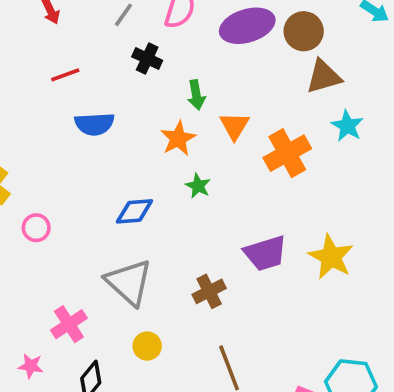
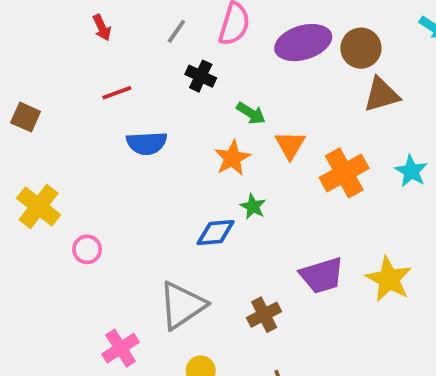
green arrow: (196, 95) -> (251, 113), turned -48
cyan star: (347, 126) -> (411, 171), moved
blue diamond: (134, 211) -> (216, 233), moved
gray triangle: (129, 282) -> (182, 305), turned 44

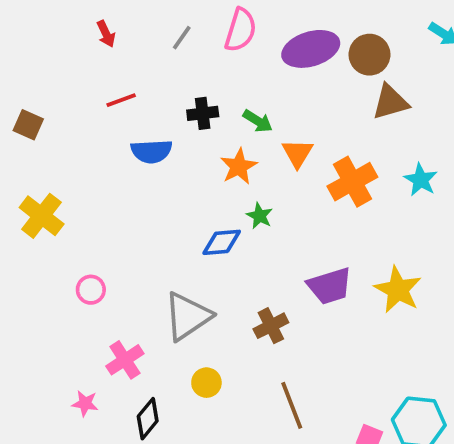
black cross: (201, 76) -> (203, 113), moved, turned -32
pink circle: (87, 249) -> (91, 290), moved

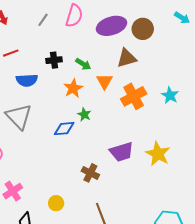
brown triangle: (390, 102) -> (127, 58), moved
gray triangle: (187, 316) -> (19, 117), moved, turned -40
brown cross: (271, 326) -> (90, 173), turned -36

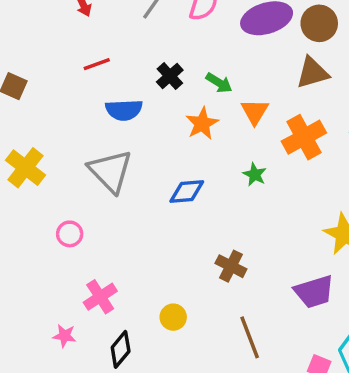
brown triangle: (127, 58) -> (312, 73), moved
black cross: (54, 60) -> (170, 76), turned -35
green star: (84, 115) -> (255, 174), moved
purple trapezoid: (122, 152) -> (314, 292), moved

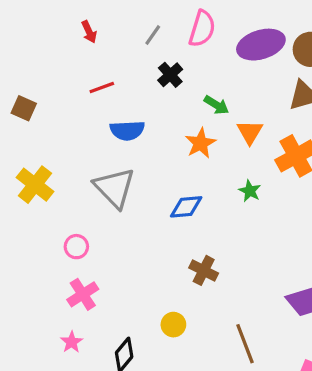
black cross: (170, 76) -> (170, 75), moved
brown cross: (231, 266) -> (204, 270), moved
pink cross: (100, 297) -> (83, 294), moved
pink star: (65, 336) -> (72, 342), turned 30

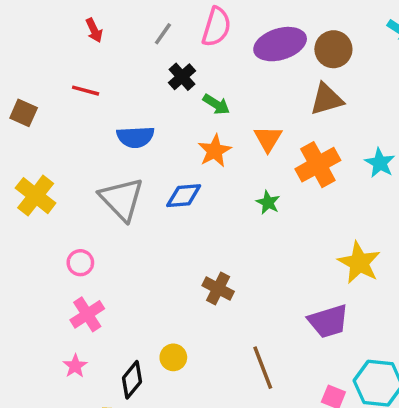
red line: (102, 88) -> (86, 91), moved, turned 35
green arrow: (216, 105) -> (216, 104), moved
blue diamond: (186, 207) -> (184, 196), moved
yellow circle: (173, 325) -> (173, 357), moved

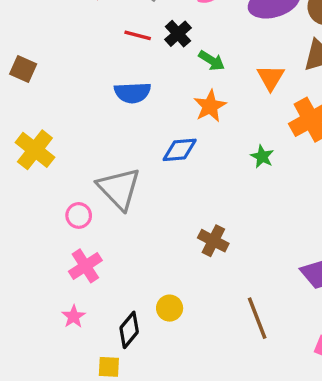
red line: (86, 91) -> (138, 35), moved
orange triangle: (268, 139) -> (271, 77), moved
gray triangle: (122, 199) -> (119, 189), moved

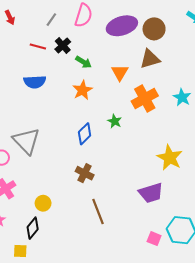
blue diamond: (180, 150) -> (85, 134), moved, turned -40
yellow circle: (170, 308) -> (43, 203), moved
brown line: (257, 318) -> (98, 212), moved

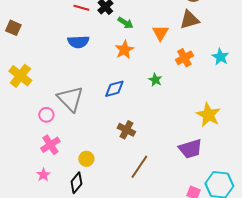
orange cross: (145, 98) -> (184, 58), size x0.7
blue diamond: (85, 134) -> (114, 89), moved, turned 30
brown line: (98, 212) -> (139, 167), turned 55

